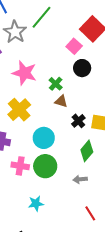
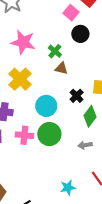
black cross: (78, 121) -> (77, 96), moved
cyan star: (36, 203) -> (68, 188), moved

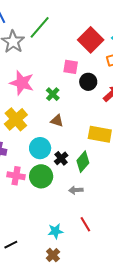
pink square: (71, 13) -> (71, 67), moved, turned -35
black circle: (80, 34) -> (88, 82), moved
brown triangle: (61, 68) -> (57, 121), moved
black cross: (77, 96) -> (61, 158), moved

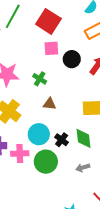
red square: (91, 40) -> (48, 21), moved
green diamond: (83, 162) -> (84, 138), turned -35
pink cross: (16, 176) -> (20, 153), moved

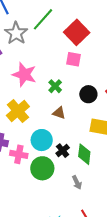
black circle: (72, 59) -> (88, 94), moved
gray arrow: (83, 168) -> (77, 182), turned -112

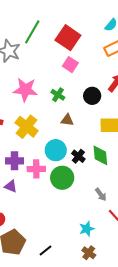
pink square: (73, 59) -> (70, 65), turned 35
gray arrow: (77, 182) -> (101, 194), moved

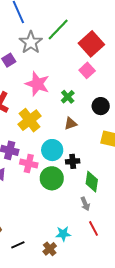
brown triangle: (67, 120) -> (71, 124), turned -40
green diamond: (100, 155) -> (92, 182), moved
black cross: (78, 156) -> (73, 161), turned 32
brown cross: (89, 253) -> (50, 249), moved

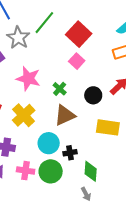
brown triangle: (71, 124) -> (65, 115), size x1.6
pink cross: (29, 164) -> (26, 171), moved

